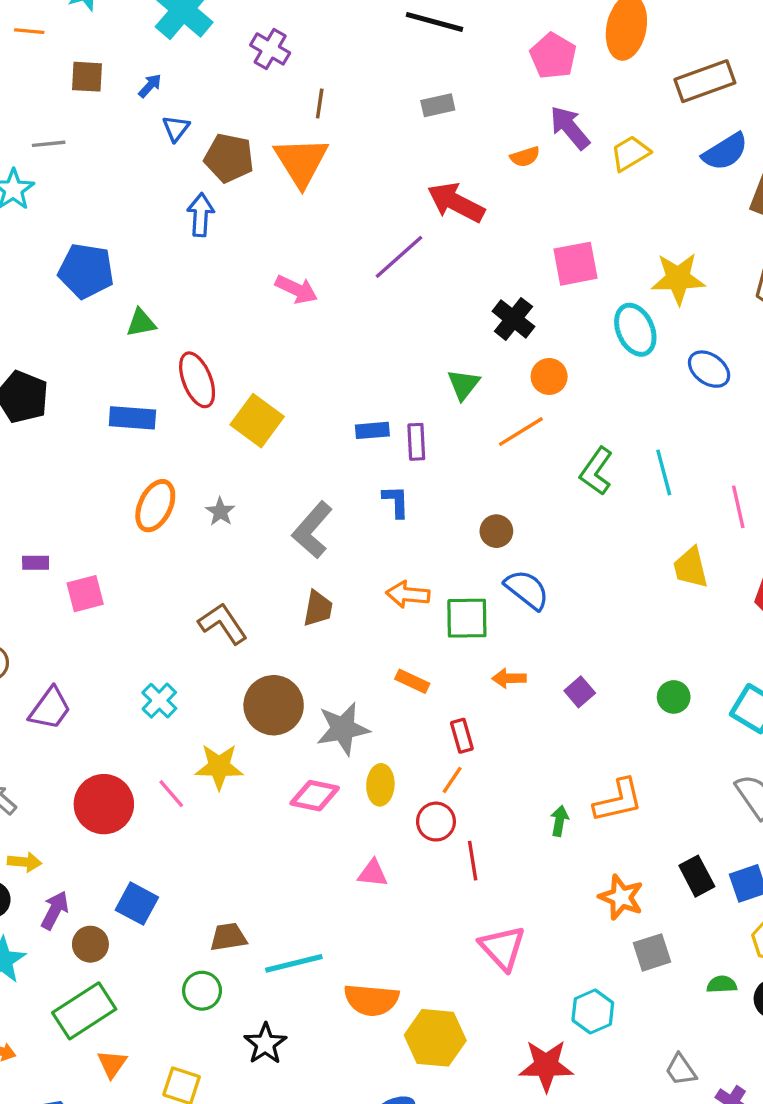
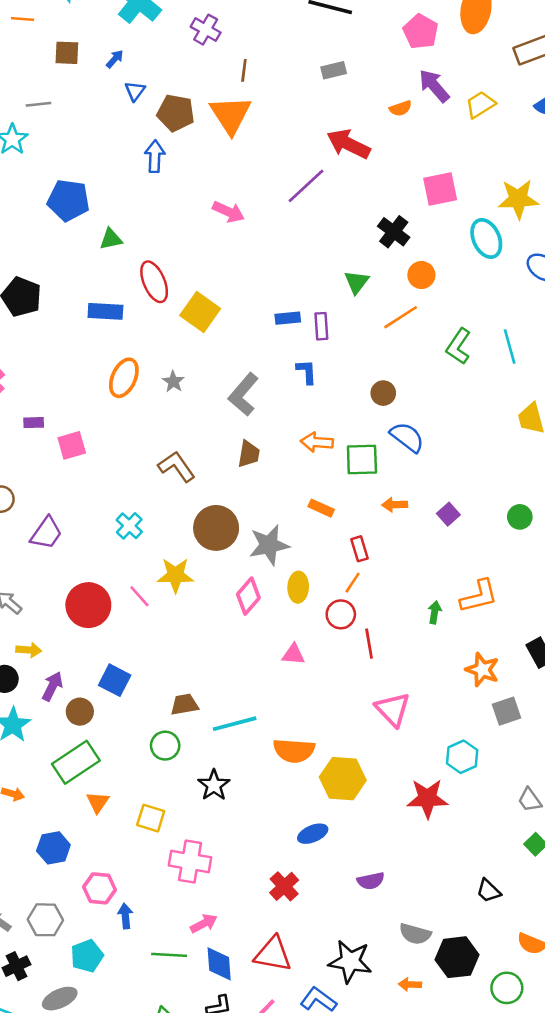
pink diamond: (315, 796) -> (248, 596), turned -60

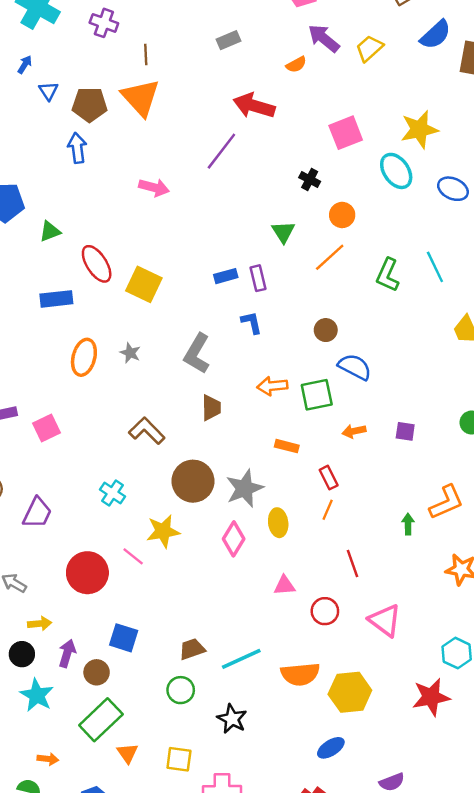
black cross: (394, 232) -> (310, 179), size x0.7
purple square: (448, 514) -> (405, 431), turned -30
red circle: (341, 614) -> (325, 611), moved

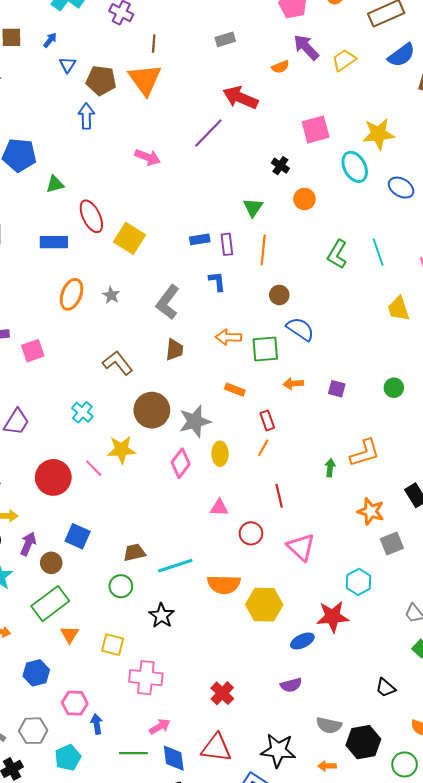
orange line: (330, 257) -> (263, 250), moved, turned -48
blue ellipse: (331, 748) -> (302, 641), moved

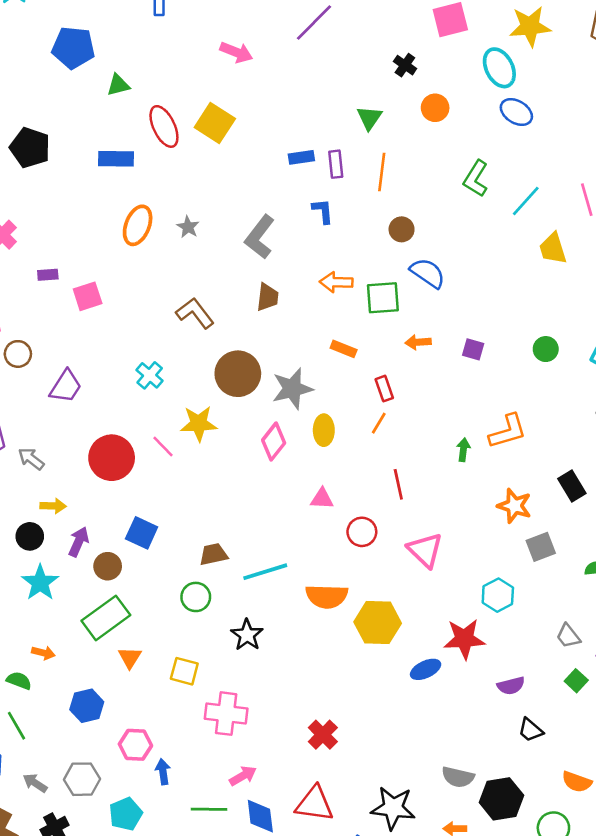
blue ellipse: (401, 188) -> (516, 112), moved
yellow square: (129, 238) -> (215, 123), moved
cyan line: (378, 252) -> (526, 201), moved, turned 60
purple semicircle: (291, 685) -> (511, 686), moved

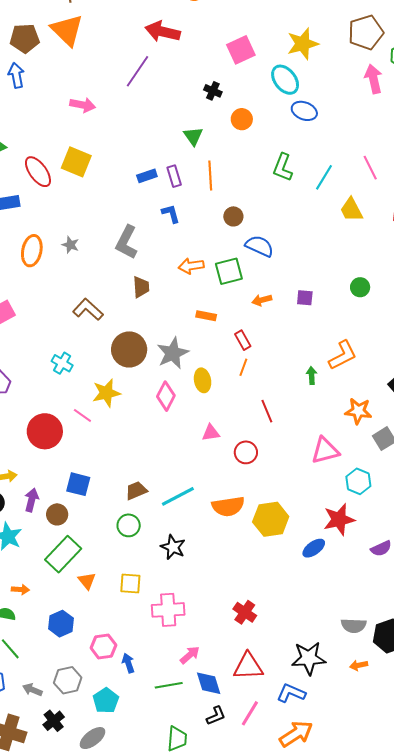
pink triangle: (425, 550) -> (325, 451), moved, turned -48

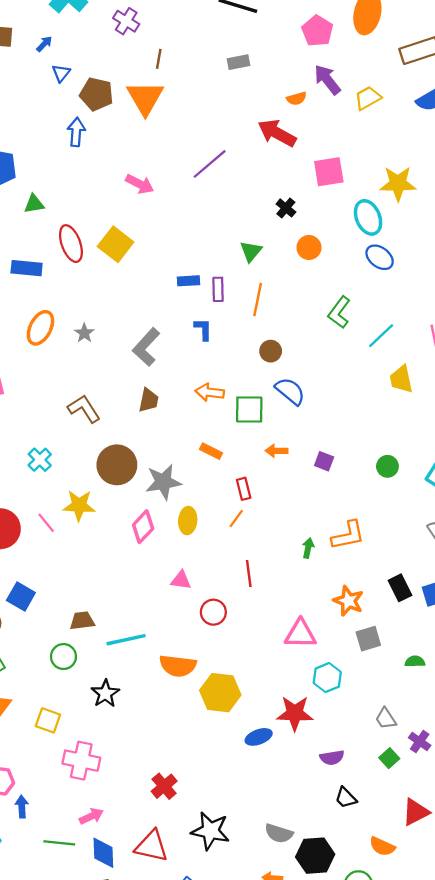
red arrow: (163, 32) -> (277, 133), moved
black star: (309, 658) -> (210, 831), moved

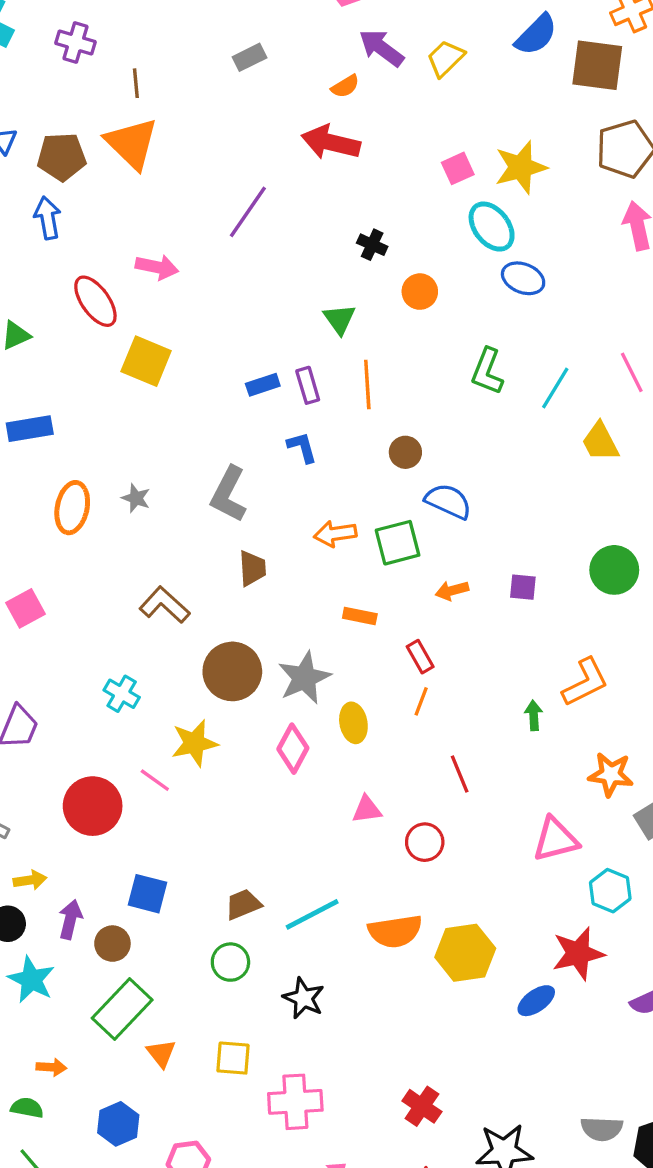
pink square: (329, 172) -> (458, 168), moved, size x0.7
red ellipse: (71, 244) -> (95, 301), moved
green circle: (387, 466) -> (614, 570), size x1.5

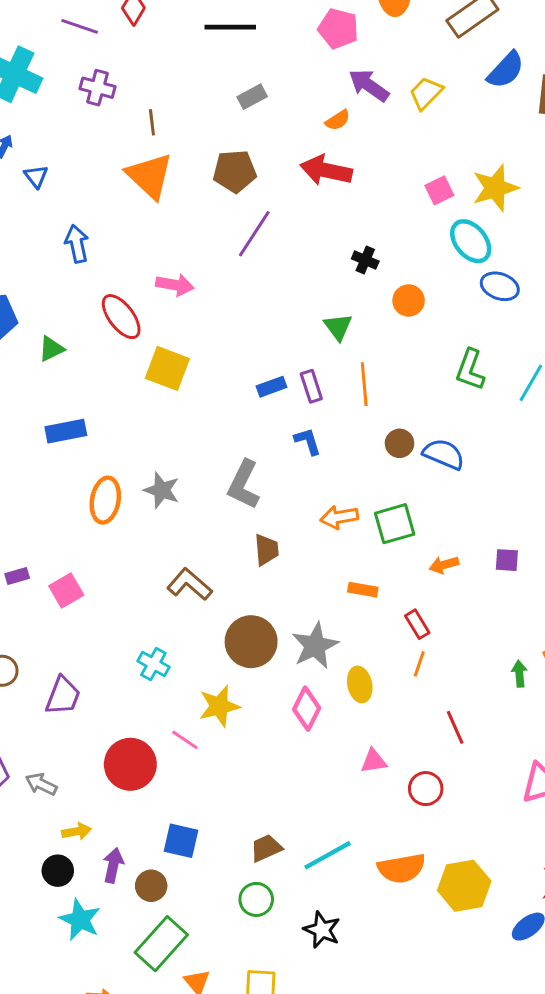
brown pentagon: (62, 157) -> (235, 171), moved
gray star: (136, 498) -> (162, 490), size x1.4
blue semicircle: (448, 501) -> (444, 454), moved

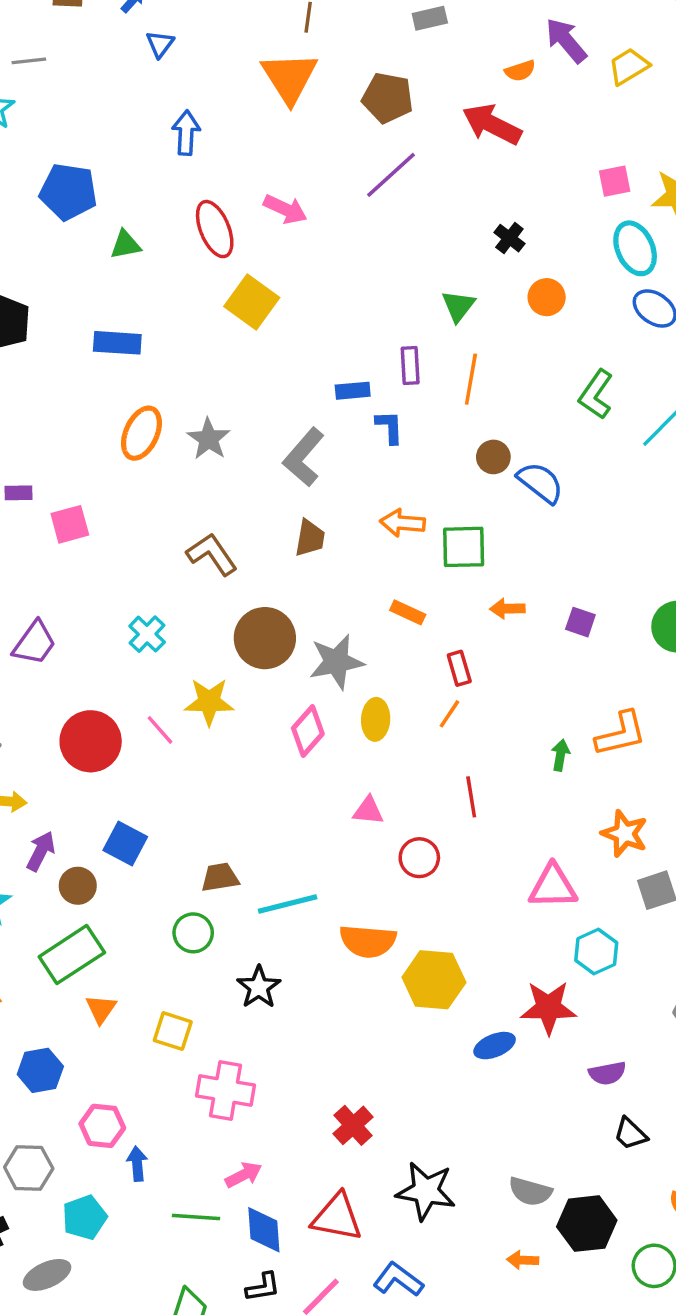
blue rectangle: (271, 387) -> (353, 391), moved

